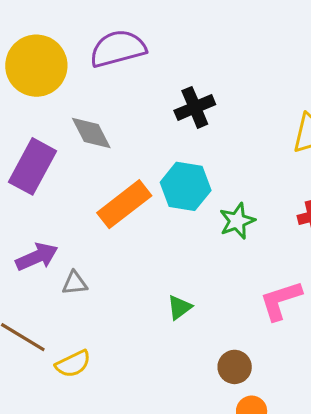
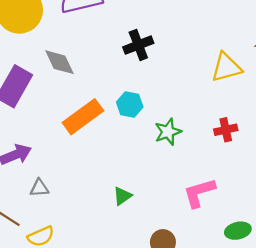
cyan hexagon: (186, 186) -> (130, 105), size x0.7
gray triangle: (75, 283) -> (39, 188), moved

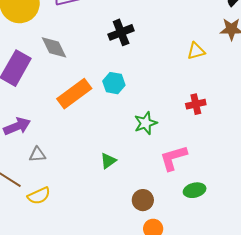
yellow triangle: (226, 67) -> (196, 51), size x0.7
green star: (168, 132) -> (146, 123), moved
green ellipse: (238, 231) -> (195, 190), moved

